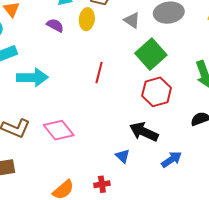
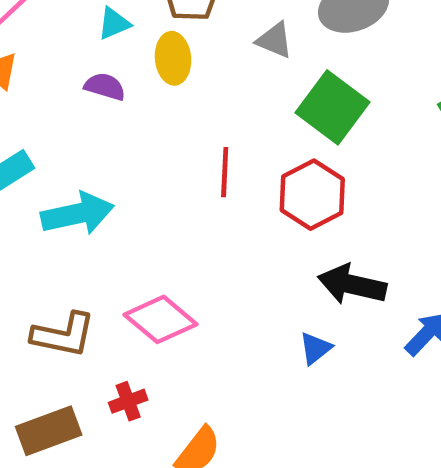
red hexagon: (157, 92) -> (312, 195), moved
blue triangle: (123, 156) -> (315, 348), turned 49
red cross: (102, 184) -> (128, 401), moved

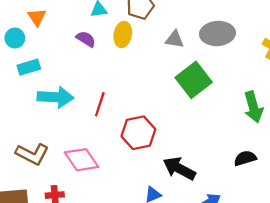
gray triangle: (274, 40) -> (175, 39), turned -30
red line: (225, 172) -> (100, 104), moved
red hexagon: (312, 195) -> (138, 133), moved

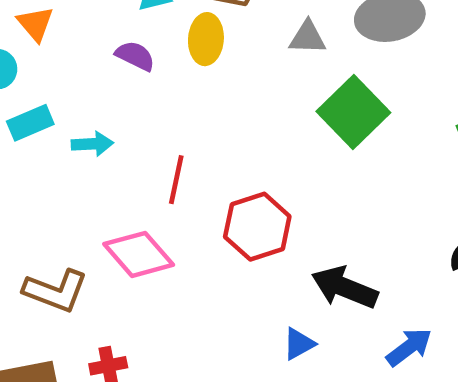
cyan arrow: (55, 97) -> (92, 144), moved, size x0.6
pink diamond: (81, 160) -> (139, 254), moved

